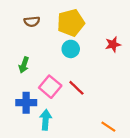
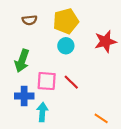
red star: (113, 44) -> (105, 41), size x1.5
green arrow: (24, 65) -> (22, 61), size x1.5
pink square: (50, 87) -> (47, 81), turned -36

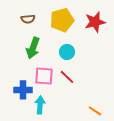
red star: (105, 41) -> (95, 22), moved
cyan circle: (66, 46) -> (67, 52), moved
green arrow: (22, 61) -> (33, 48), moved

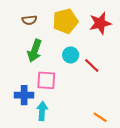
red line: (67, 77) -> (92, 66), moved

